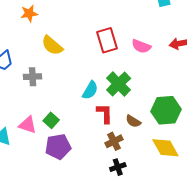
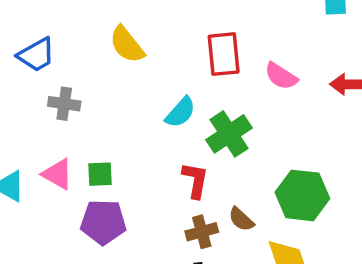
gray cross: (33, 77) -> (64, 104), moved
cyan semicircle: (90, 90) -> (180, 112), moved
green square: (51, 120) -> (100, 174), turned 35
brown semicircle: (133, 121) -> (241, 219), moved

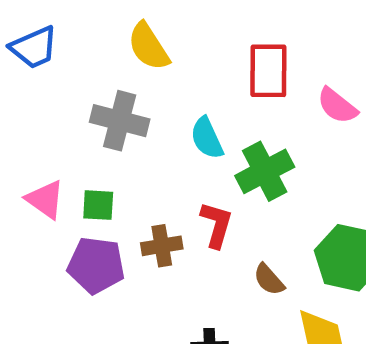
gray cross: (64, 104) -> (120, 121), moved, size x1.4
cyan semicircle: (180, 112) -> (207, 138), turned 108
brown cross: (202, 232) -> (162, 246), moved

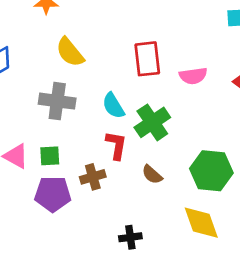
pink semicircle: (337, 106) -> (193, 76), turned -40
red L-shape: (216, 225) -> (116, 145), moved
brown semicircle: (269, 280) -> (152, 175), moved

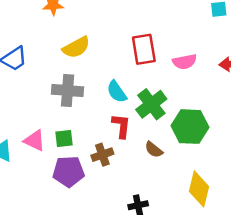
yellow semicircle: (70, 52) -> (76, 47), turned -76
green hexagon: (211, 171) -> (190, 127), moved
yellow diamond: (201, 223) -> (199, 189), turned 36

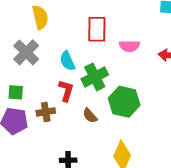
yellow semicircle: (76, 47) -> (40, 17), turned -85
gray cross: (68, 91) -> (26, 52), turned 30

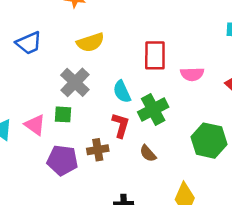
yellow semicircle: (40, 17) -> (90, 42), turned 85
green square: (16, 92) -> (63, 114), moved
green hexagon: (124, 102) -> (209, 141), moved

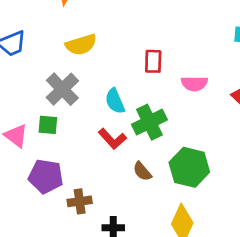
red rectangle: (155, 55) -> (153, 61), size x0.7
red L-shape: (121, 125) -> (112, 139), turned 120
green hexagon: (209, 141) -> (189, 167), moved
brown cross: (98, 150) -> (80, 201), moved

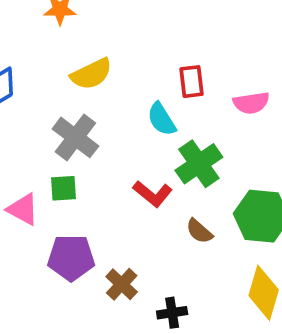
cyan semicircle: (115, 101) -> (162, 119), moved
brown cross: (80, 201) -> (122, 284), turned -30

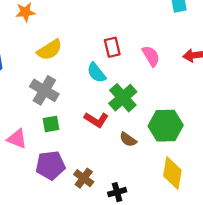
pink semicircle: (251, 103) -> (151, 56), turned -105
green square: (63, 188) -> (51, 124), moved

